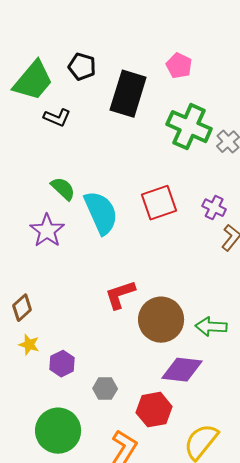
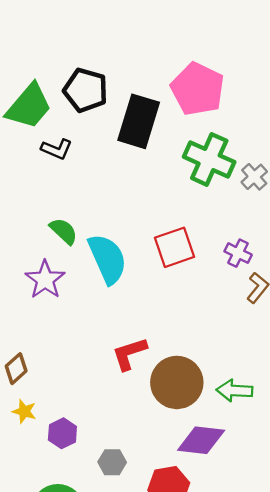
pink pentagon: (179, 66) -> (198, 89), size x1.8
black pentagon: (82, 67) -> (86, 90), size x1.4

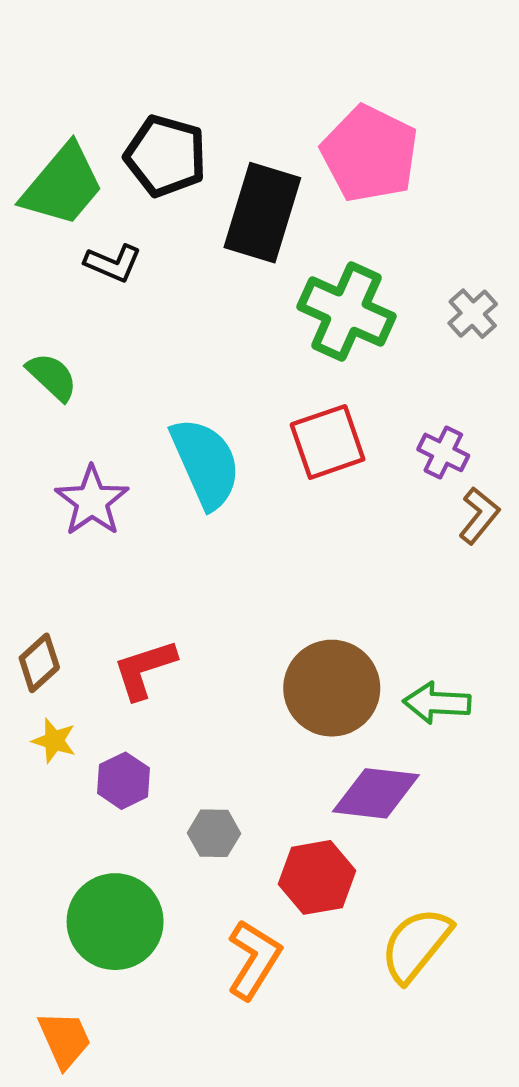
green cross: (209, 159) -> (346, 312), moved
green semicircle: (64, 231) -> (52, 377), moved
red L-shape: (129, 354) -> (145, 669), moved

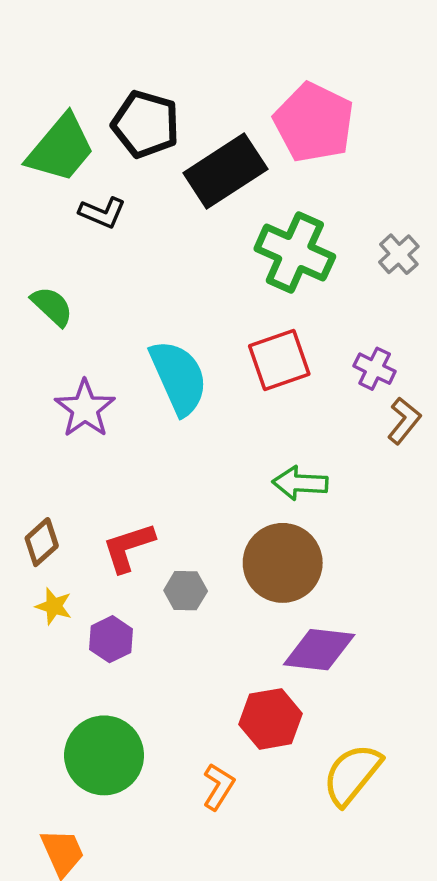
black rectangle: (262, 213) -> (225, 171), turned 40
green arrow: (437, 703) -> (300, 483), moved
gray hexagon: (214, 833) -> (186, 591), moved
orange L-shape: (254, 959) -> (218, 787), size x0.7

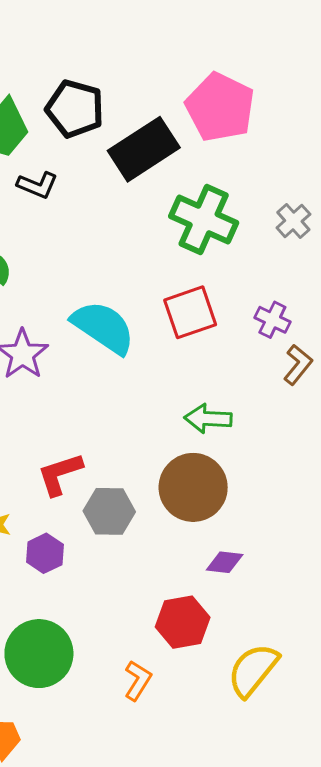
cyan semicircle: (179, 377) -> (103, 327), turned -32
gray hexagon: (186, 591) -> (109, 511), size x1.4
purple diamond: (319, 650) -> (225, 562), size x0.6

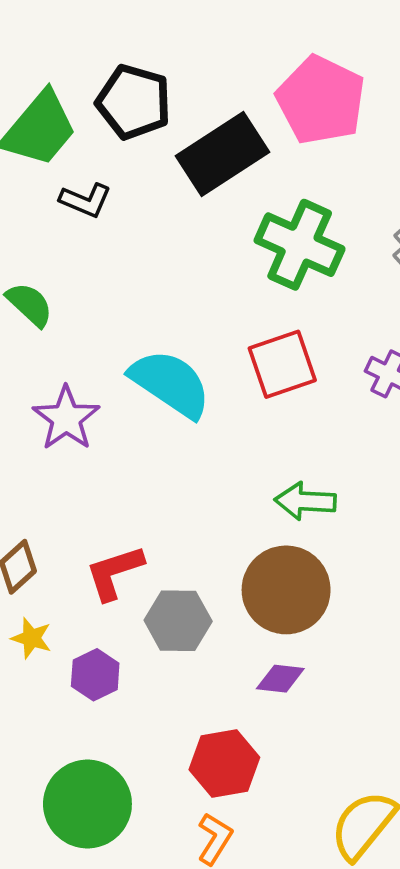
purple diamond: (225, 562) -> (280, 679), moved
red hexagon: (183, 622) -> (224, 763), moved

